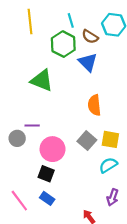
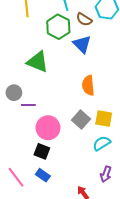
gray circle: (17, 138) -> (14, 93), moved

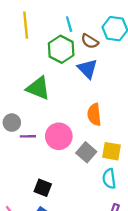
pink circle: (48, 128) -> (59, 136), moved
cyan semicircle: (102, 143) -> (109, 179), turned -66

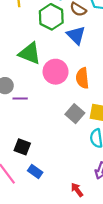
pink circle: (59, 136) -> (56, 72), moved
black square: (43, 188) -> (22, 147), moved

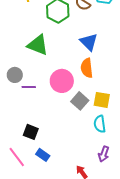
blue triangle: (76, 35) -> (89, 42), moved
pink circle: (56, 72) -> (62, 81), moved

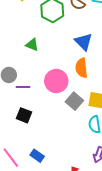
green triangle: (38, 45) -> (32, 45), size x0.6
black square: (31, 132) -> (24, 115), moved

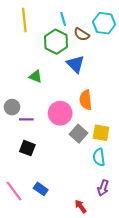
blue triangle: (83, 42) -> (75, 64), moved

